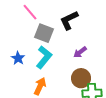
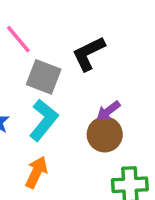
brown circle: (81, 78) -> (105, 134), moved

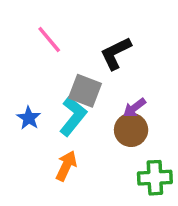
gray square: (44, 77) -> (85, 91), moved

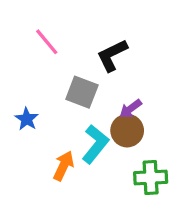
cyan L-shape: (73, 116) -> (95, 144), moved

